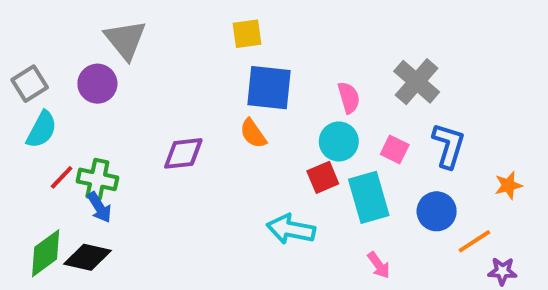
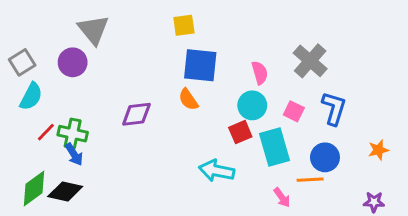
orange star: (508, 185) -> (378, 150), moved
orange line: (474, 241) -> (310, 180), moved, turned 30

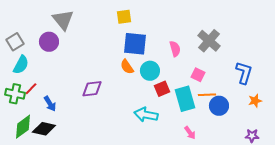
cyan circle: (252, 105) -> (150, 71), moved
blue L-shape: (334, 108) -> (244, 73), moved
purple diamond: (136, 114) -> (92, 89), moved
green cross: (73, 134) -> (15, 94), moved
orange line: (310, 180) -> (207, 95), moved

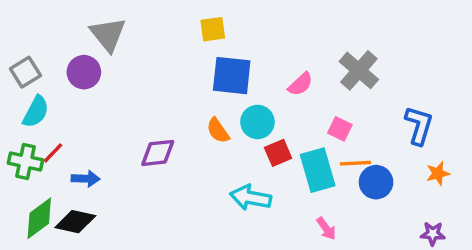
pink semicircle: (175, 49) -> (300, 84), turned 63
orange semicircle: (127, 67) -> (218, 131), moved
blue arrow: (50, 104) -> (86, 179), turned -56

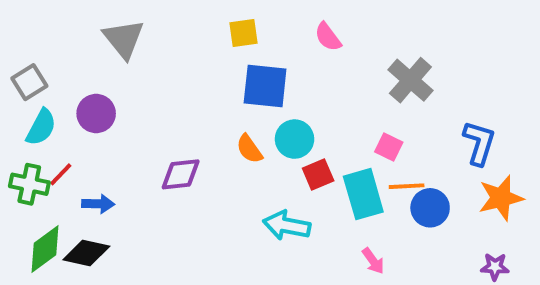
purple circle: (84, 72) -> (96, 114), moved
pink semicircle: (300, 84) -> (328, 37), moved, turned 96
orange star: (438, 174) -> (501, 198), size x1.6

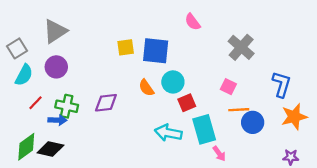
yellow square: (243, 33) -> (126, 47), moved
gray triangle: (124, 39) -> (55, 31), moved, turned 36
green cross: (29, 184) -> (67, 106), moved
cyan rectangle: (363, 194) -> (204, 129), moved

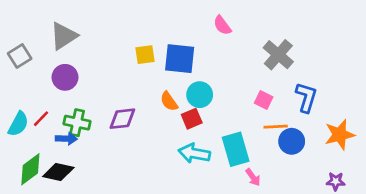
cyan semicircle: (24, 75) -> (18, 124), moved
blue L-shape: (281, 84) -> (306, 97), moved
red square: (187, 103) -> (192, 119), moved

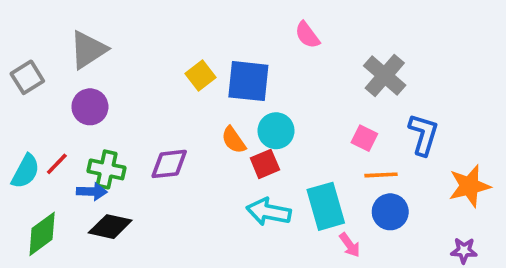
yellow square: (145, 55) -> (200, 75), turned -30
blue circle: (292, 141) -> (390, 212), moved
black diamond: (58, 172) -> (110, 227), moved

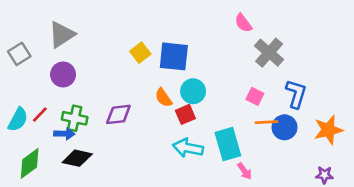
pink semicircle: (307, 35) -> (243, 23), moved
blue circle: (390, 212) -> (285, 127), moved

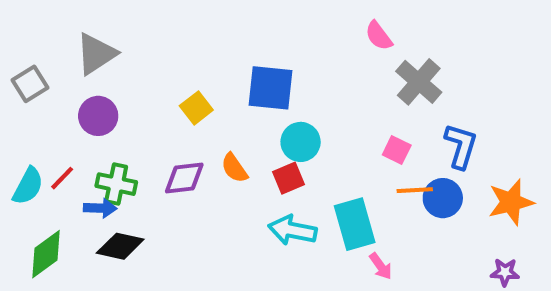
yellow square: (140, 53) -> (196, 108), moved
orange semicircle: (163, 98) -> (234, 168), moved

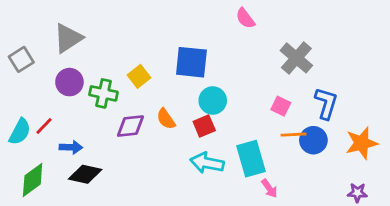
pink semicircle: (379, 36) -> (245, 18), moved
green cross: (116, 184) -> (104, 93), moved

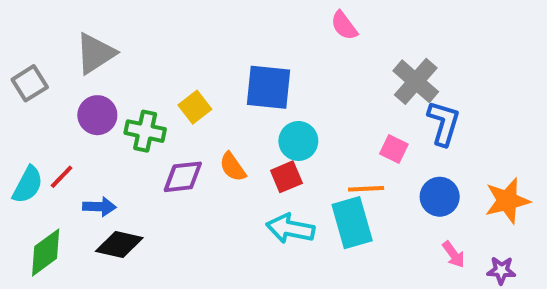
blue L-shape: (326, 103) -> (444, 123), moved
orange line: (294, 135) -> (366, 189), moved
pink arrow: (269, 188) -> (454, 254), moved

